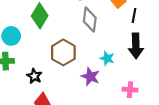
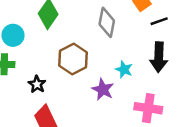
black line: (134, 15) -> (159, 21), turned 56
pink cross: (130, 90) -> (148, 108), size x1.5

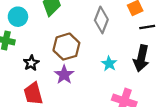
purple star: (103, 89) -> (64, 75), moved

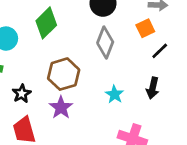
black line: (147, 27) -> (160, 51), turned -35
black arrow: (141, 58) -> (153, 88), size x0.7

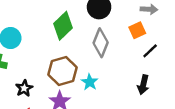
green diamond: (46, 23) -> (63, 26), moved
cyan star: (114, 94) -> (90, 82), moved

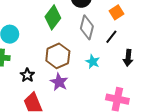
black line: (150, 51) -> (111, 37), moved
cyan star: (90, 82) -> (93, 62), moved

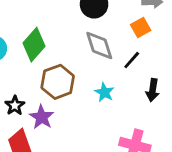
green diamond: (53, 17) -> (34, 45), moved
gray diamond: (87, 27) -> (99, 45), turned -35
purple star: (59, 82) -> (42, 117), moved

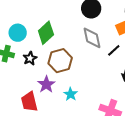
cyan star: (104, 92) -> (71, 94), moved
black star: (15, 105) -> (30, 58), moved

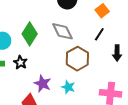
gray diamond: (92, 38) -> (63, 31), moved
brown hexagon: (60, 61) -> (77, 59), moved

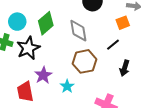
black star: (20, 62) -> (28, 48), size x1.6

